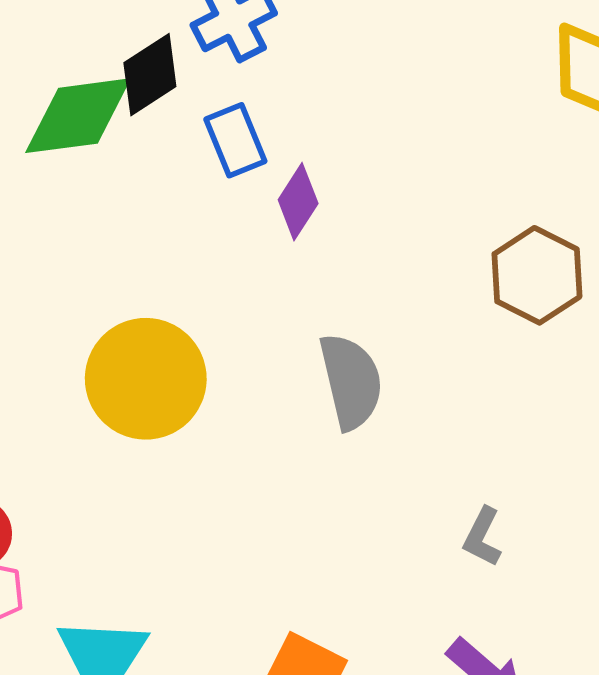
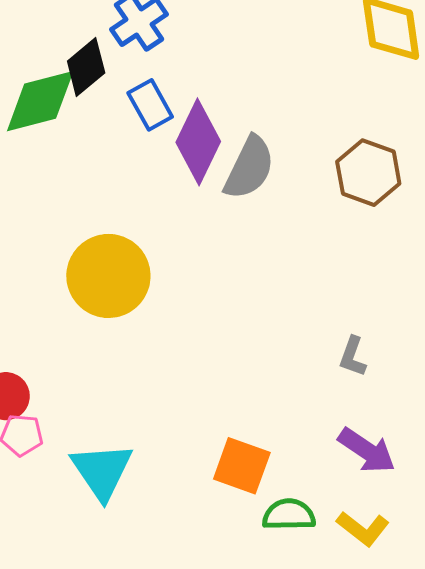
purple diamond: (298, 202) -> (198, 142), size x1.6
gray semicircle: (351, 381) -> (249, 168), moved, turned 46

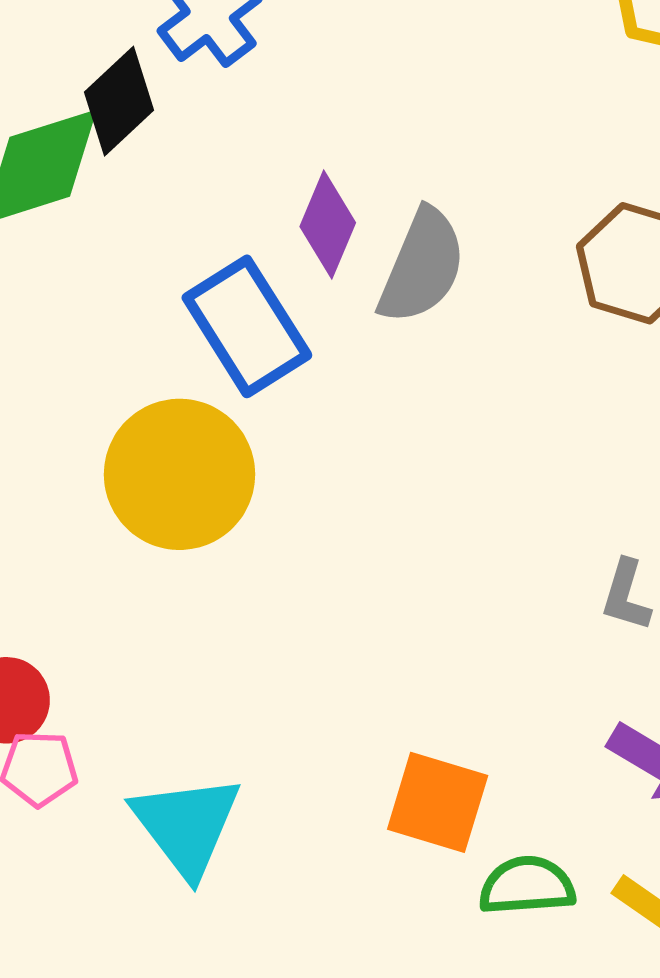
blue rectangle: (150, 105) -> (247, 326), moved, size x1.5
purple diamond: (198, 142) -> (328, 225), size x0.7

